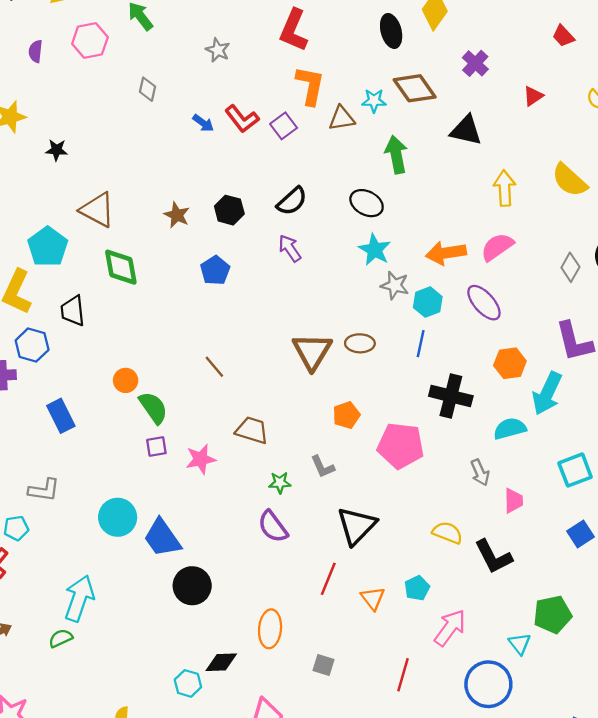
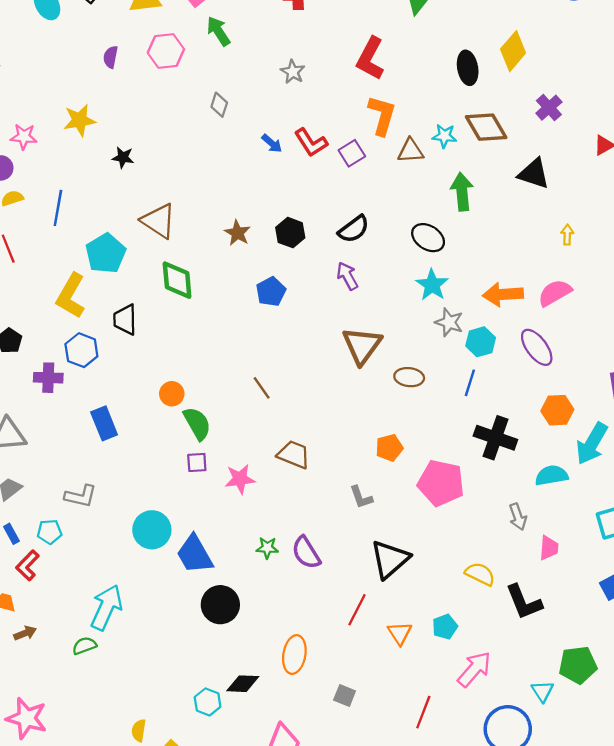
yellow arrow: (505, 188) -> (567, 235), size x0.6
brown triangle: (312, 351) -> (362, 346), moved
green star: (280, 483) -> (267, 548), moved

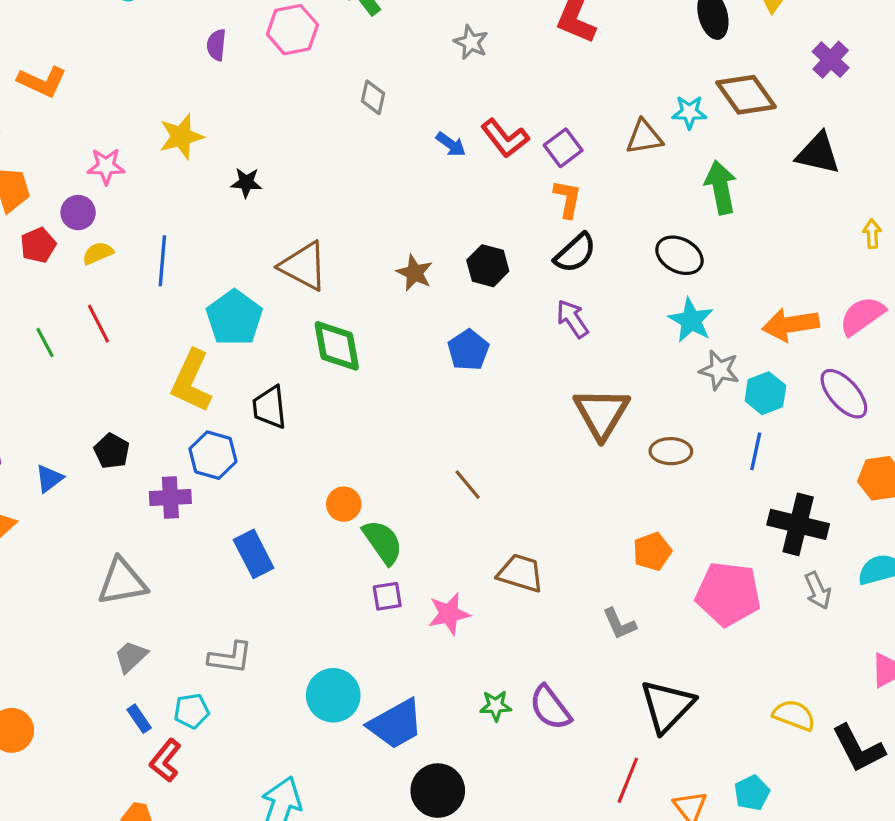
orange L-shape: (382, 115) -> (567, 199), moved, size x0.7
gray arrow: (518, 517) -> (818, 591), moved
blue trapezoid: (195, 554) -> (396, 724), turned -84

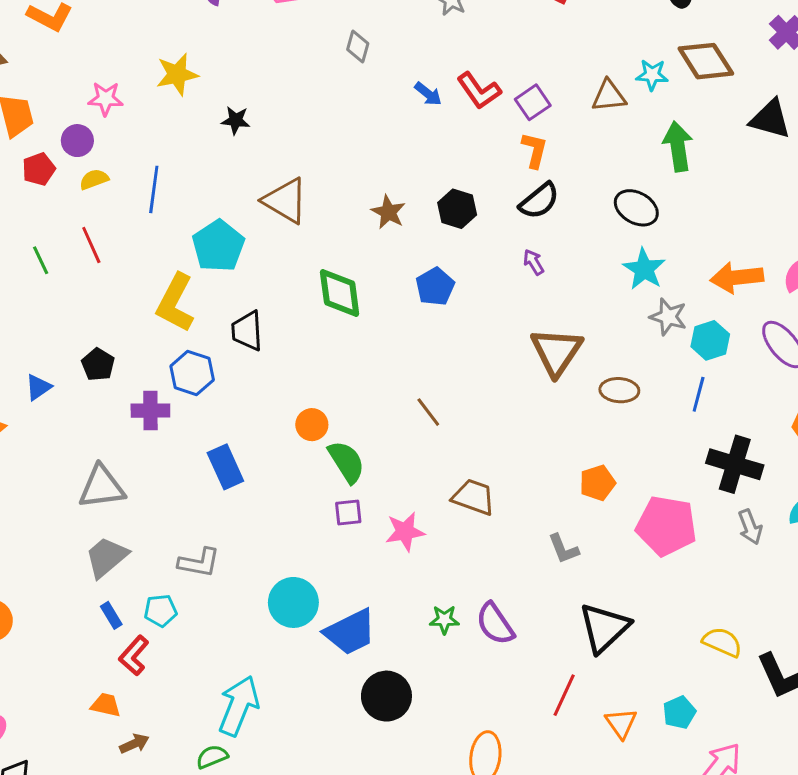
purple arrow: (572, 319) -> (534, 262), size x0.7
green diamond: (337, 346) -> (340, 293), moved
gray trapezoid: (131, 657) -> (106, 557), size x1.4

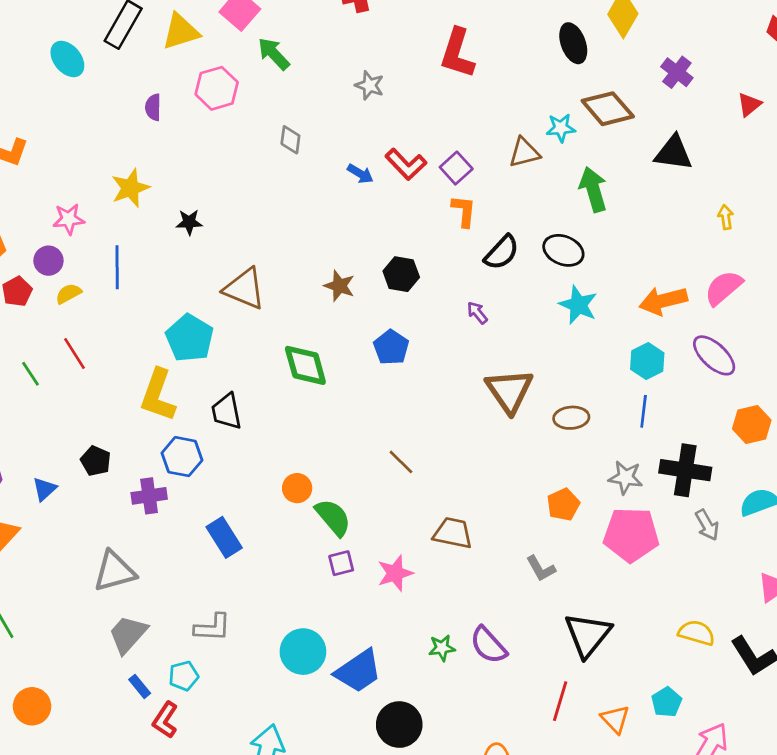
blue line: (154, 189) -> (117, 267), moved
black semicircle: (539, 201) -> (502, 253), moved
gray star: (668, 317) -> (626, 477), moved

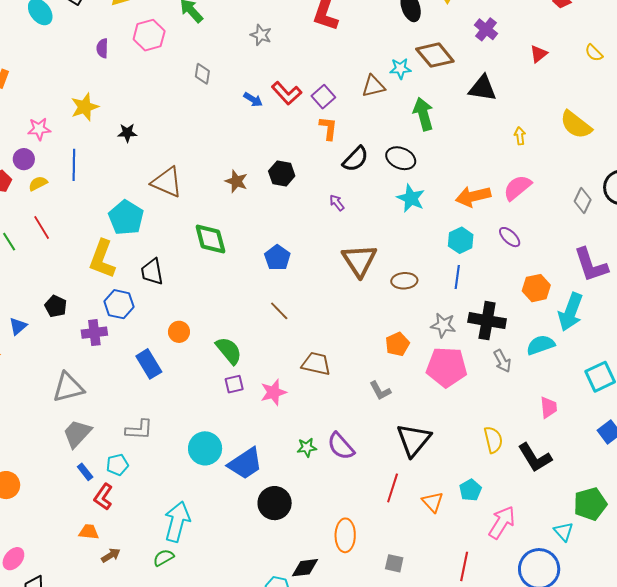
blue pentagon: (391, 347) -> (277, 258), moved
purple ellipse: (714, 355) -> (510, 237), size x0.7
orange circle: (297, 488) -> (179, 332), moved
yellow semicircle: (697, 633) -> (493, 440), turned 60

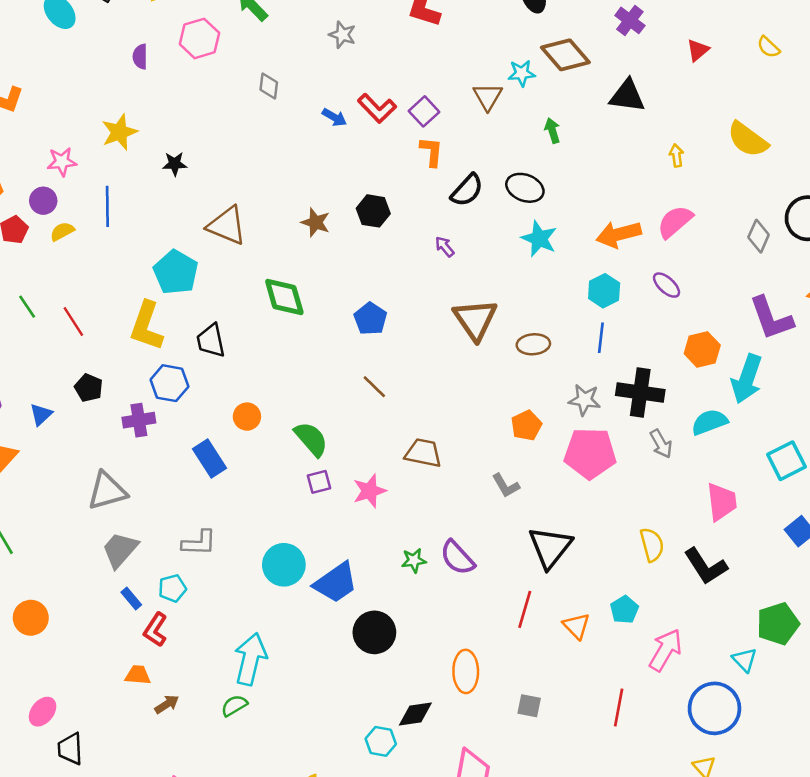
brown triangle: (373, 86) -> (488, 96), turned -45
green arrow: (423, 114) -> (552, 131), size x0.6
red line: (42, 227) -> (73, 322), moved
pink trapezoid: (549, 407) -> (722, 502), size x1.4

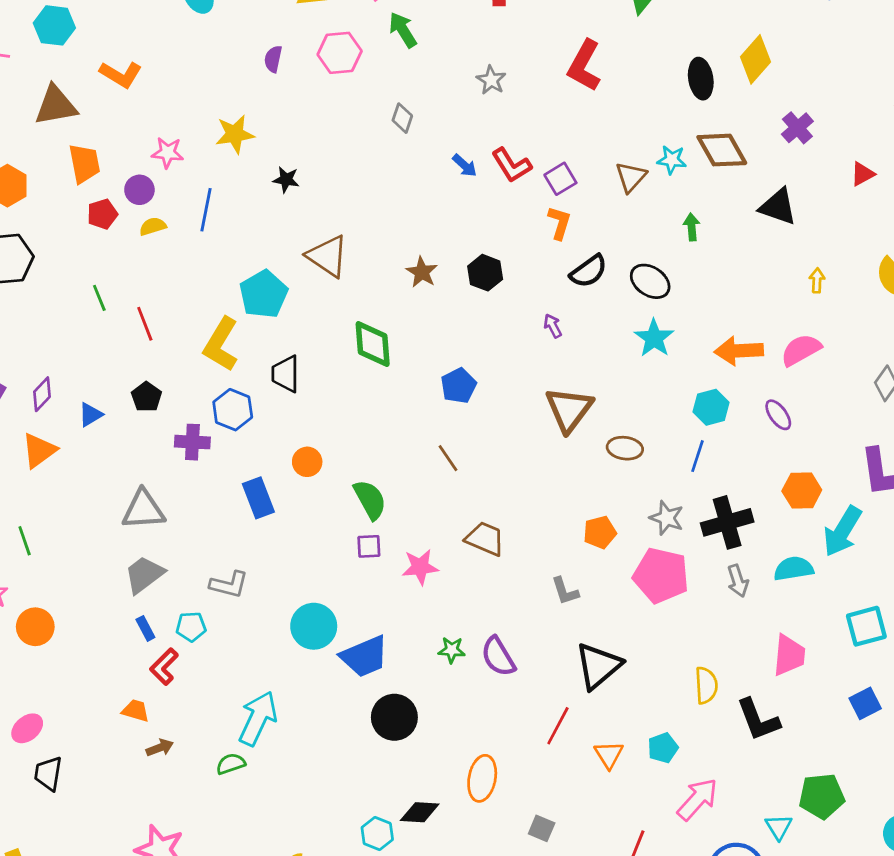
black cross: (640, 393) -> (727, 522), turned -36

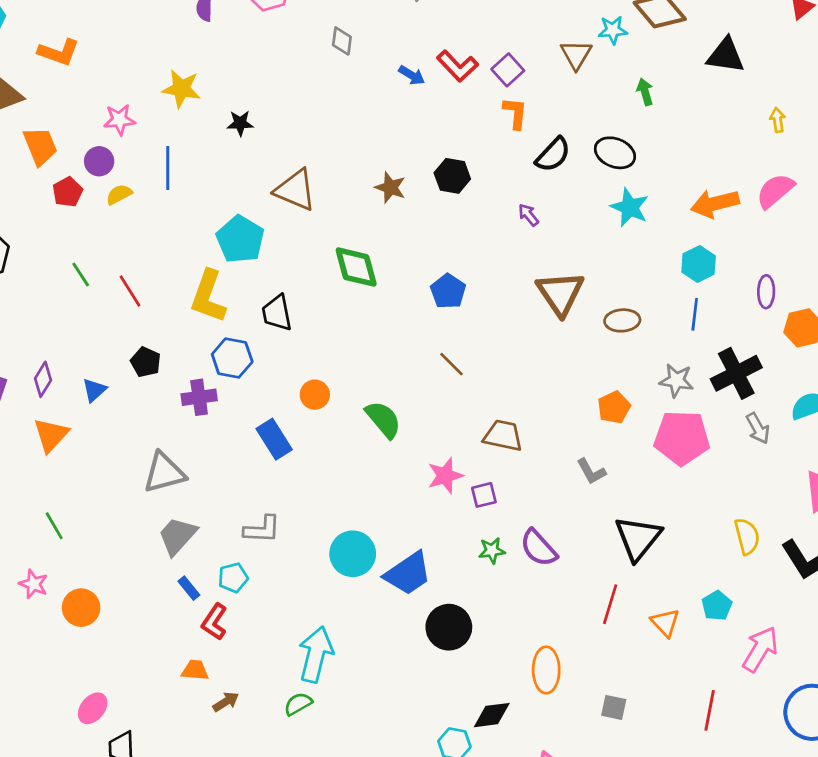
yellow star: (235, 134) -> (181, 89), turned 30
purple ellipse: (778, 415) -> (766, 292), moved, turned 48
purple square: (369, 546) -> (484, 495), moved

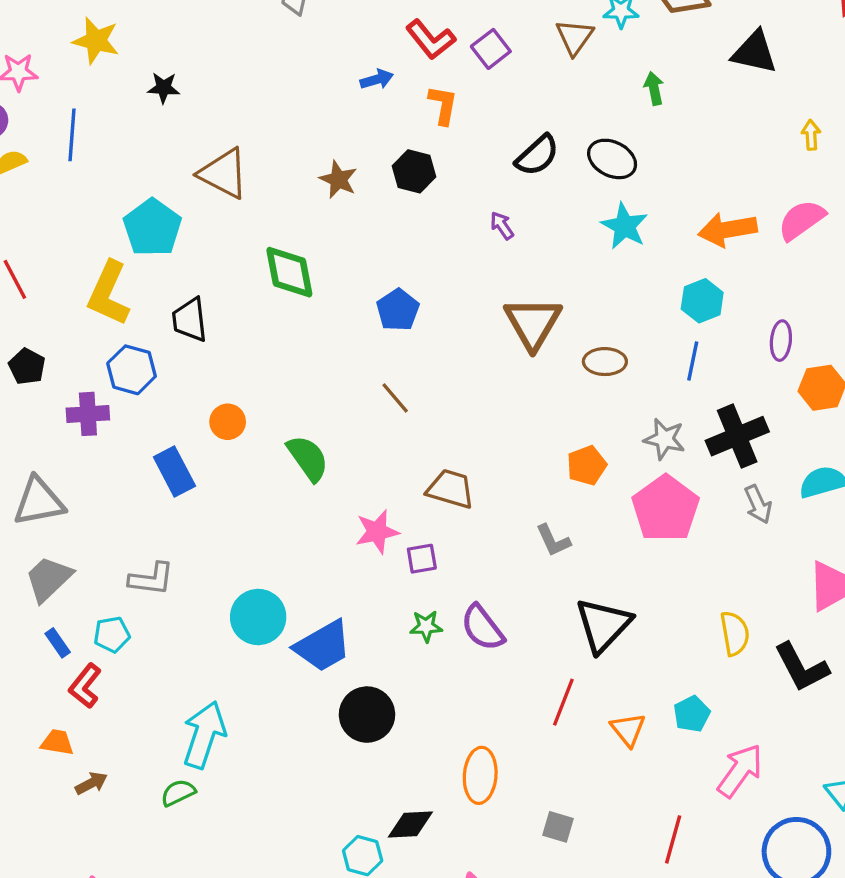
blue arrow: (412, 75) -> (377, 79), moved, turned -52
orange L-shape: (515, 113) -> (443, 105), moved
pink pentagon: (682, 438) -> (666, 509), turned 30

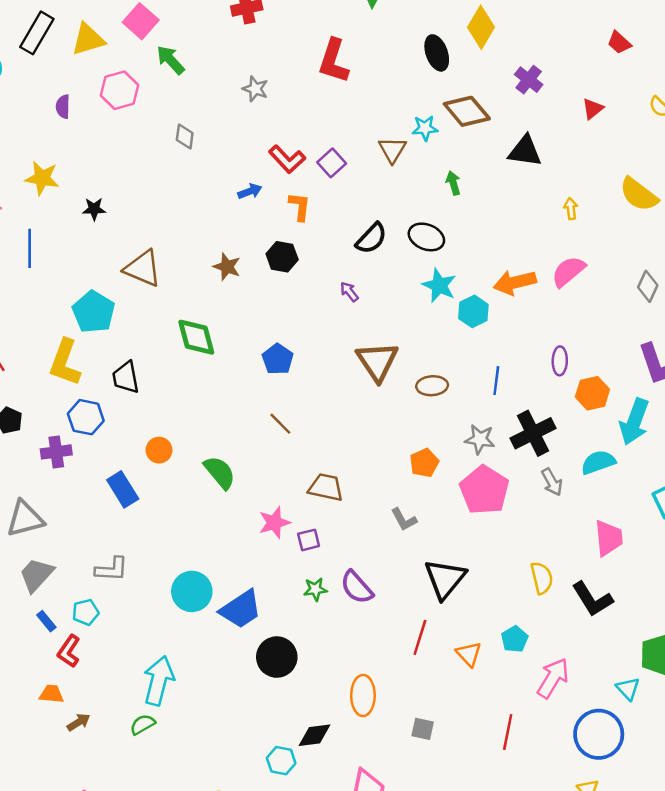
cyan hexagon: (702, 301) -> (473, 311), moved

